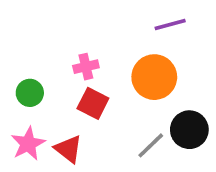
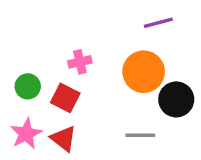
red square: (93, 103) -> (65, 98), moved
black circle: (189, 130) -> (176, 99), moved
gray line: (151, 145) -> (140, 135), turned 44

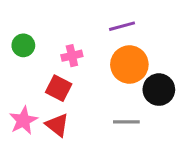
purple line: (158, 23) -> (122, 26), moved
green circle: (28, 86) -> (23, 45), moved

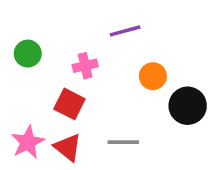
purple line: (122, 26) -> (125, 31), moved
orange circle: (129, 65) -> (153, 76), size x0.6
gray line: (126, 122) -> (123, 142), moved

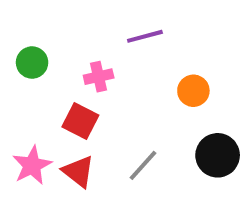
orange circle: (153, 76) -> (193, 91), moved
black circle: (188, 106) -> (218, 155), moved
gray line: (123, 142) -> (143, 165), turned -48

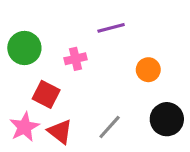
green circle: (32, 63) -> (24, 48), size x1.4
red square: (80, 121) -> (46, 94), moved

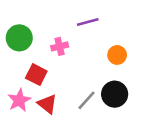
black circle: (167, 119) -> (115, 94), moved

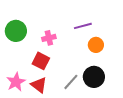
purple line: (88, 22) -> (83, 26), moved
red square: (36, 75) -> (41, 61), moved

